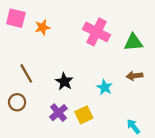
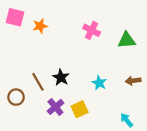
pink cross: (97, 32) -> (92, 30), size x0.7
brown line: (26, 73) -> (38, 82), moved
brown arrow: (135, 76) -> (133, 81), moved

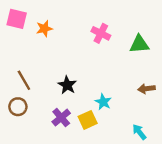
brown line: (38, 82) -> (24, 80), moved
cyan star: (99, 83) -> (103, 102), moved

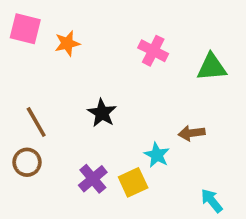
black star: (67, 85) -> (102, 113), moved
brown arrow: (147, 89) -> (192, 133), moved

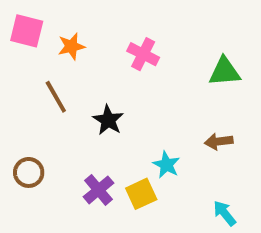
pink cross: (153, 51) -> (143, 54), moved
brown line: (36, 122) -> (56, 97), moved
brown arrow: (192, 133) -> (219, 141), moved

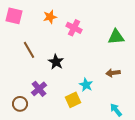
orange star: (71, 46) -> (50, 17), moved
brown circle: (29, 172) -> (20, 104), moved
purple cross: (98, 190) -> (39, 89), moved

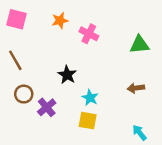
brown line: (29, 50) -> (15, 60), moved
cyan star: (86, 85) -> (90, 98), moved
yellow square: (73, 100) -> (88, 121), turned 35
brown circle: (20, 104) -> (24, 94), moved

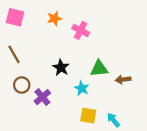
green triangle: (139, 45) -> (99, 69), moved
yellow square: (88, 121) -> (88, 116), moved
cyan arrow: (139, 133) -> (113, 120), moved

